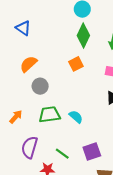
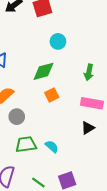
green diamond: (83, 35) -> (44, 71), moved, turned 50

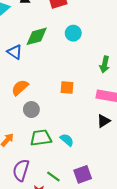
green diamond: (44, 71) -> (37, 36), moved
orange square: (52, 95) -> (67, 88), turned 32

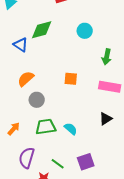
cyan circle: (73, 33) -> (85, 31), moved
black triangle: (104, 121) -> (106, 119), moved

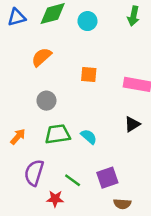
cyan circle: (85, 31) -> (87, 21), moved
blue triangle: (21, 45) -> (17, 17), moved, turned -49
green arrow: (107, 57) -> (133, 16), moved
orange semicircle: (26, 79) -> (41, 57), moved

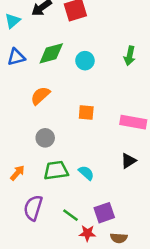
red star: (55, 199) -> (87, 233), moved

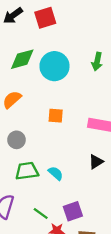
cyan circle: (85, 61) -> (54, 66), size x1.6

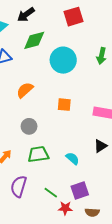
red square: (45, 18) -> (74, 17), moved
green diamond: (22, 59) -> (34, 40), moved
cyan semicircle: (56, 173) -> (72, 158), moved

